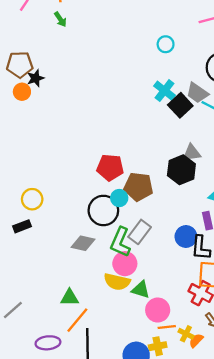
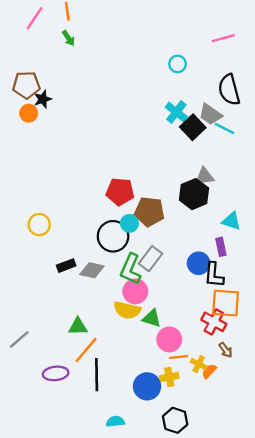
black rectangle: (22, 226) -> (66, 266), moved

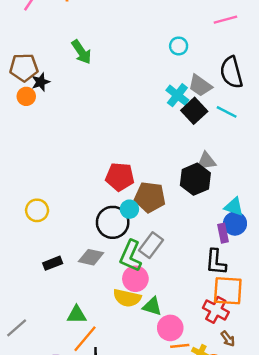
green arrow: (68, 38) -> (81, 52), moved, size x1.5
gray trapezoid: (210, 114) -> (200, 86), moved
blue circle: (199, 263) -> (235, 224), moved
black rectangle: (66, 266) -> (53, 263), moved

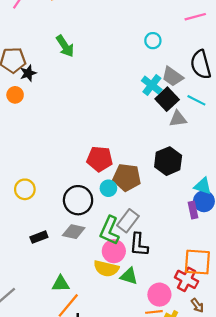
orange circle: (26, 96) -> (15, 95), moved
gray triangle: (206, 161) -> (178, 119), moved
black circle: (113, 222) -> (78, 200), moved
black L-shape: (216, 262) -> (139, 245), moved
pink circle: (170, 328) -> (159, 295), moved

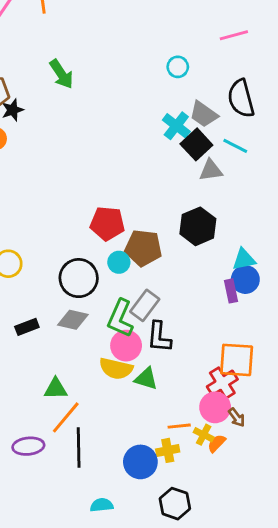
cyan triangle: (203, 186) -> (244, 259), turned -30
red cross: (187, 279) -> (222, 383), turned 30
pink circle: (159, 295) -> (215, 407), moved

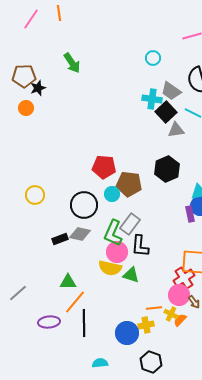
cyan cross: (176, 126) -> (152, 99), turned -30
black rectangle: (27, 327) -> (60, 239), moved

